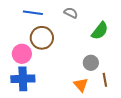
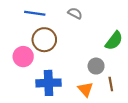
green semicircle: (100, 31) -> (114, 41), moved
blue cross: (23, 79) -> (49, 83), moved

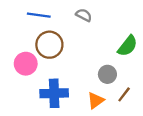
brown line: (111, 84) -> (124, 94), turned 48
orange triangle: (85, 89) -> (96, 100), turned 35

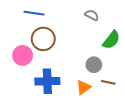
gray semicircle: (84, 15) -> (92, 15), moved
brown line: (124, 94) -> (108, 82), turned 64

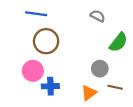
pink circle: (23, 55) -> (33, 71), moved
blue cross: (47, 81) -> (50, 86), size x0.7

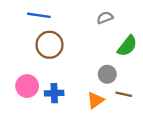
gray semicircle: (98, 16) -> (105, 18), turned -48
pink circle: (33, 71) -> (27, 86), moved

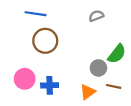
green semicircle: (127, 46) -> (117, 54), moved

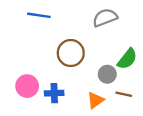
gray semicircle: (96, 16) -> (105, 18), size x1.5
brown circle: (45, 41) -> (71, 53), moved

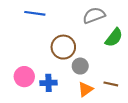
green semicircle: (127, 59) -> (114, 38), moved
gray circle: (107, 74) -> (80, 66), moved

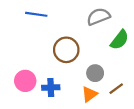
gray circle: (80, 66) -> (95, 73), moved
brown line: (111, 84) -> (116, 89), turned -48

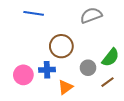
green semicircle: (120, 40) -> (111, 57), moved
blue cross: (51, 88) -> (47, 70), moved
orange triangle: (90, 94) -> (65, 87), moved

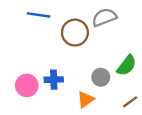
brown circle: (61, 46) -> (75, 33), moved
brown line: (107, 82) -> (130, 102), moved
orange triangle: (65, 87) -> (85, 100), moved

